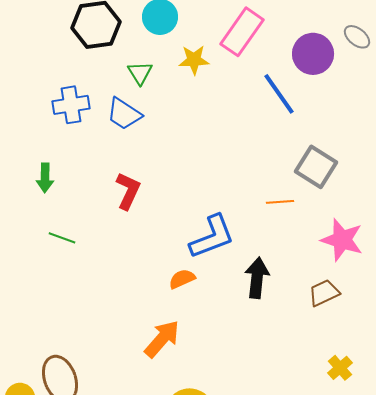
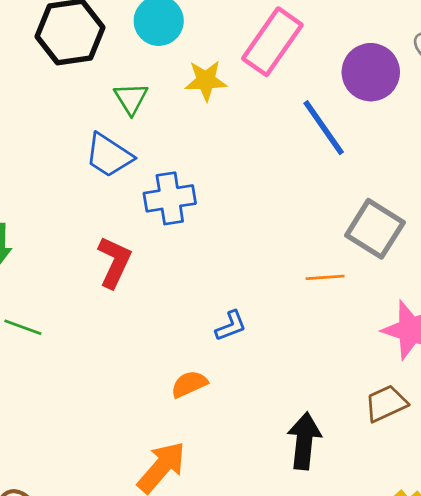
blue cross: (71, 105) -> (170, 198), moved
blue L-shape: (212, 237) -> (231, 326), size x0.5
black arrow: (257, 278) -> (304, 441), moved

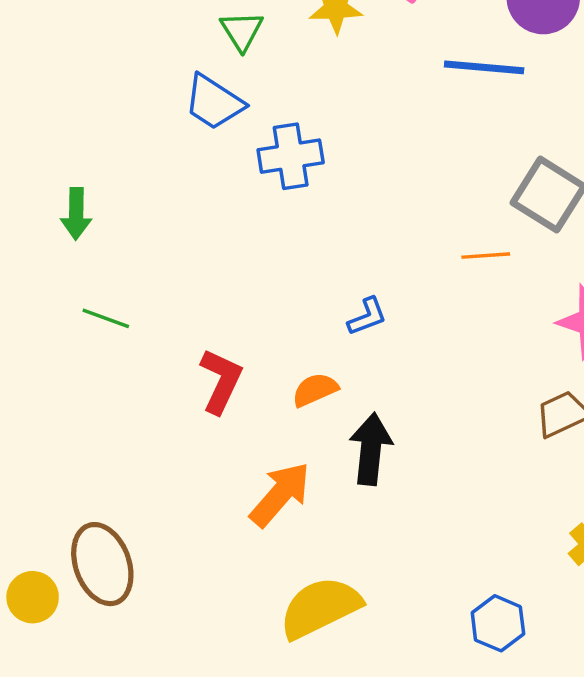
blue line: (324, 128) -> (484, 67), turned -50
red L-shape: (114, 262) -> (221, 381), moved
black arrow: (304, 441) -> (371, 449), moved

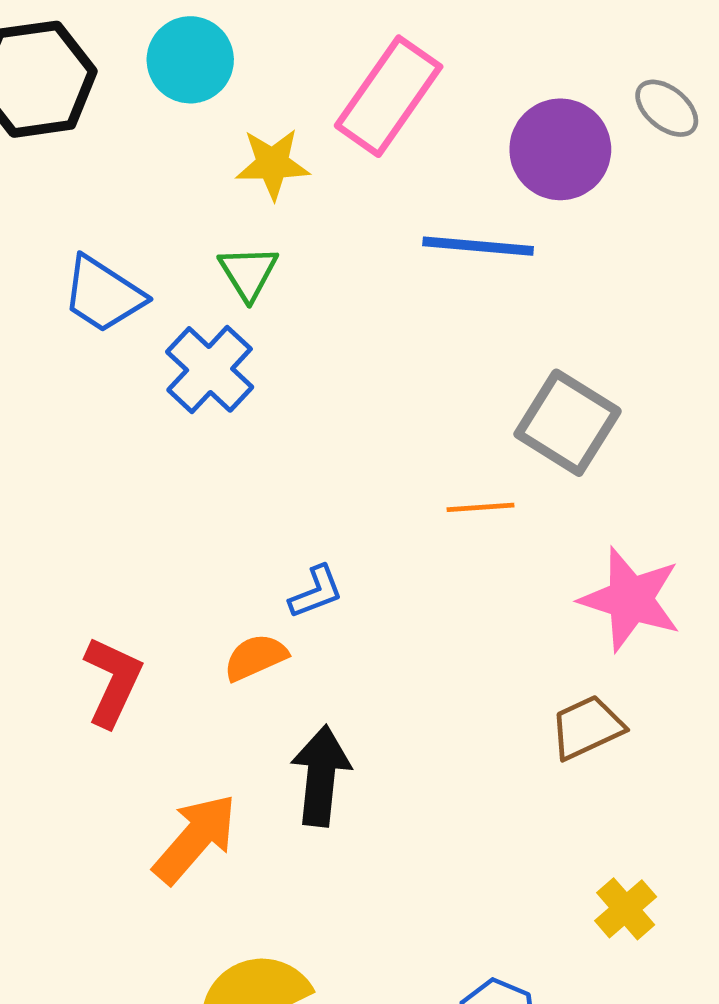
green triangle: (242, 31) -> (248, 273), moved
blue cross: (291, 156) -> (210, 369), turned -38
orange semicircle: (315, 390) -> (256, 657), moved

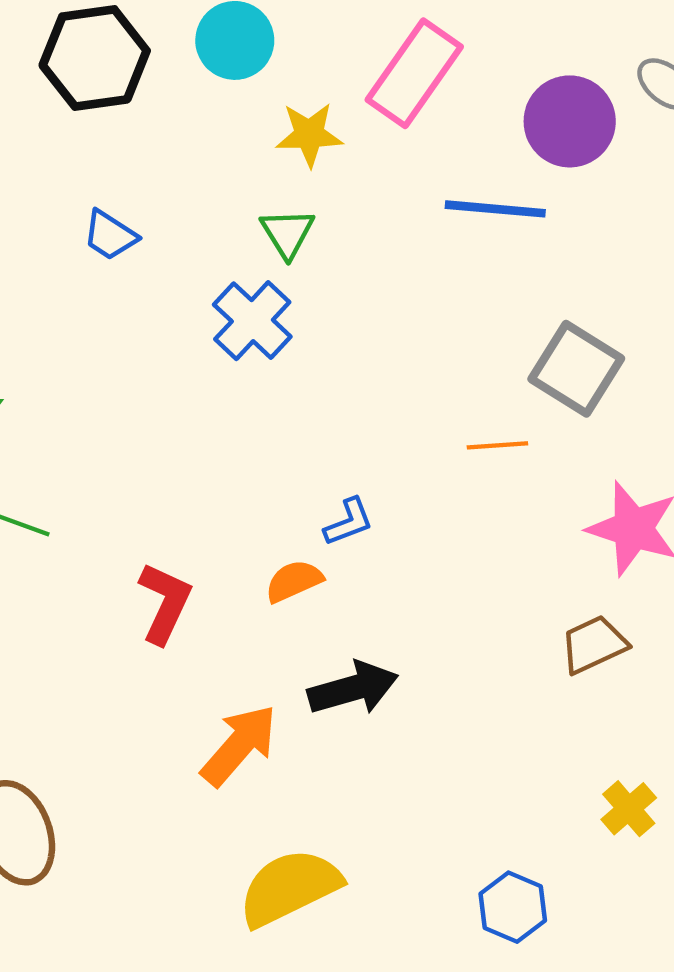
blue trapezoid: (103, 294) -> (110, 235), moved, size x0.7
black arrow: (321, 776) -> (353, 688), turned 68

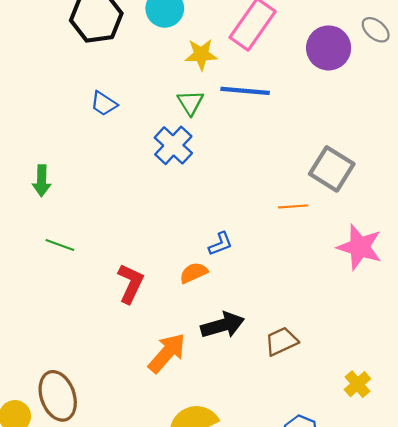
blue line: (495, 209) -> (245, 91), moved
brown trapezoid: (594, 645) -> (281, 341), moved

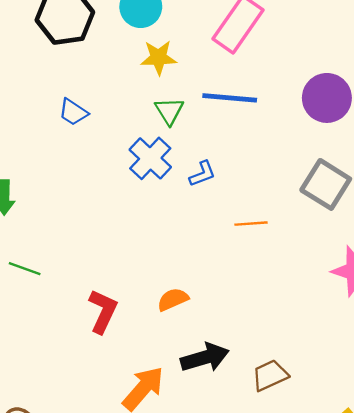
purple circle: (329, 48) -> (327, 98), moved
yellow star: (201, 54) -> (159, 58), moved
orange line: (293, 206) -> (251, 224), moved
blue L-shape: (220, 244) -> (202, 174), moved

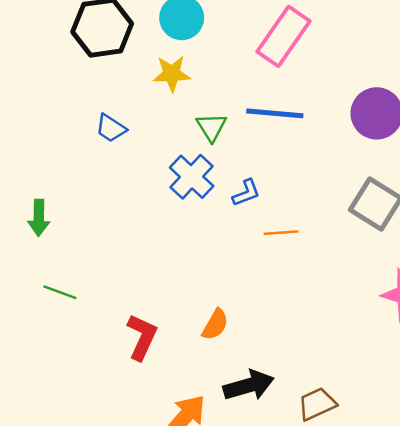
yellow star: (159, 58) -> (172, 74), moved
orange line: (251, 224) -> (281, 233), moved
orange semicircle: (173, 299) -> (215, 325), turned 144

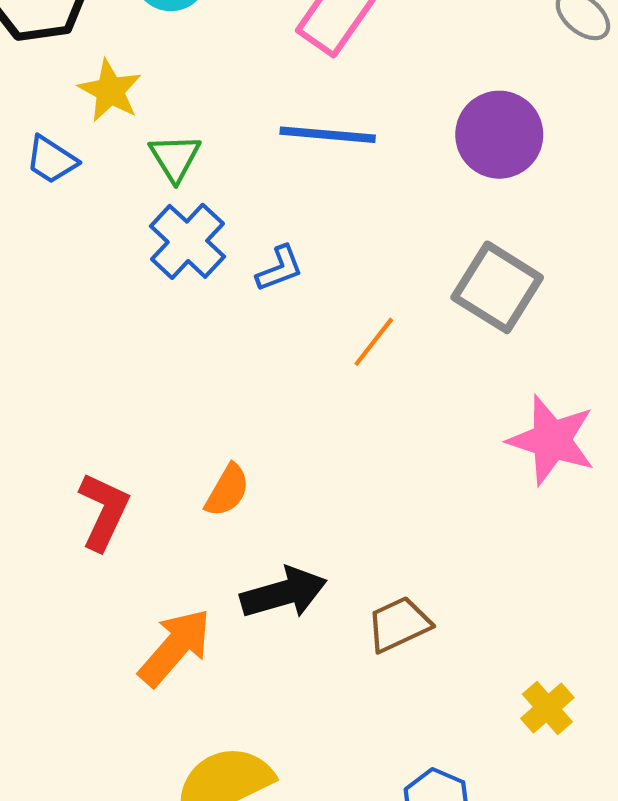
yellow star: (172, 74) -> (110, 91), moved, turned 30
green triangle: (211, 127) -> (175, 158), moved
orange line: (281, 233) -> (374, 342), moved, turned -48

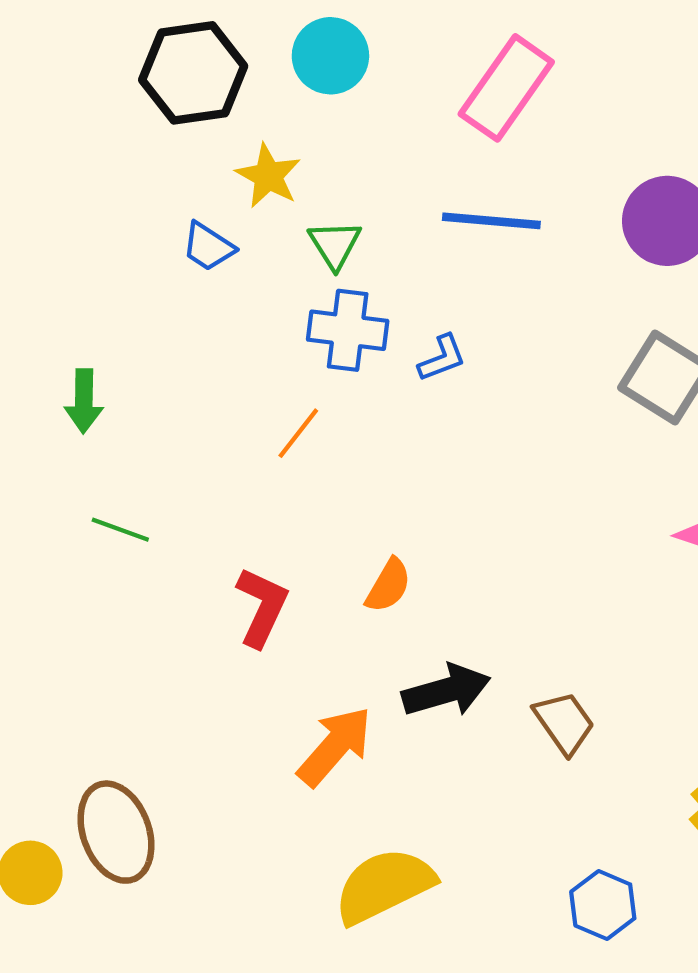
blue cross: (187, 241) -> (348, 330), turned -36
orange line: (374, 342) -> (298, 433), moved
brown trapezoid: (399, 624) -> (564, 723), turned 80

